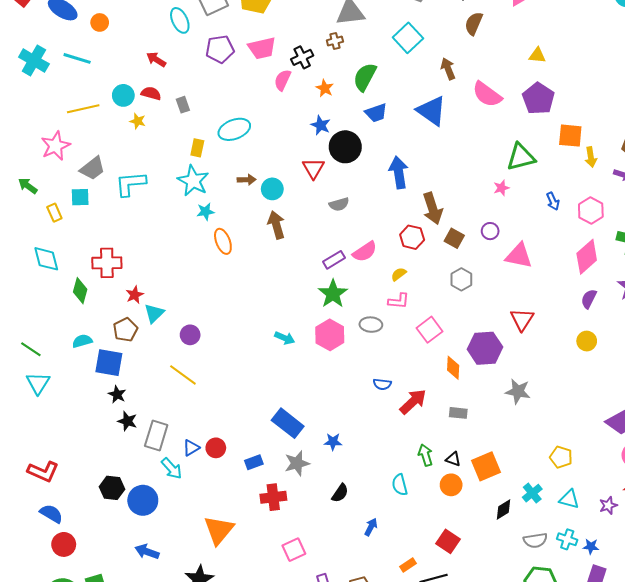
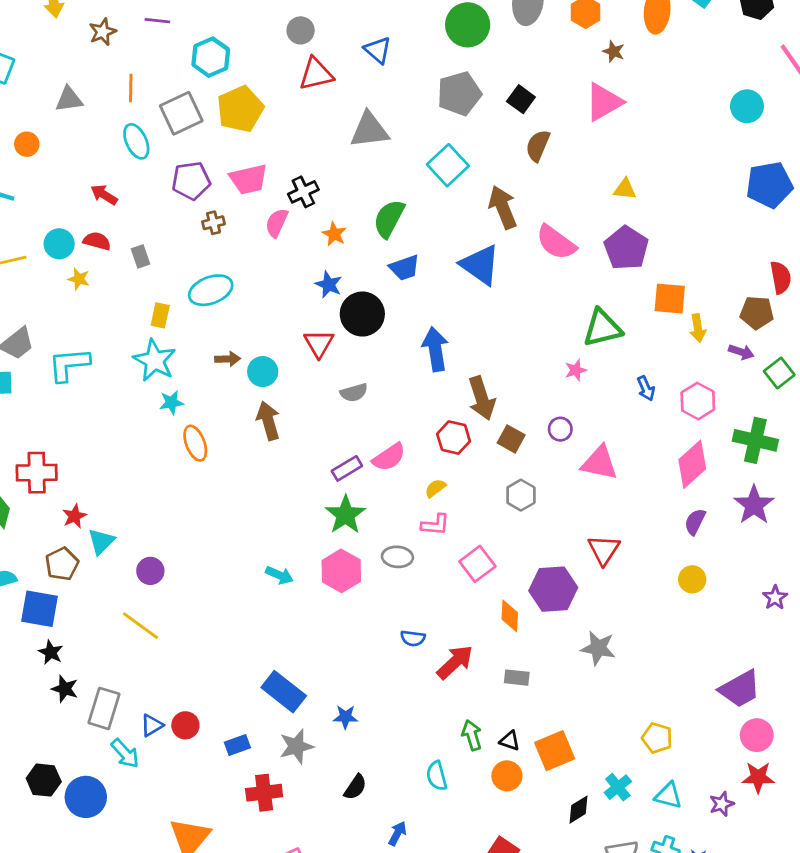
brown cross: (335, 41) -> (214, 223), moved
brown arrow: (448, 69) -> (503, 207), size x1.4

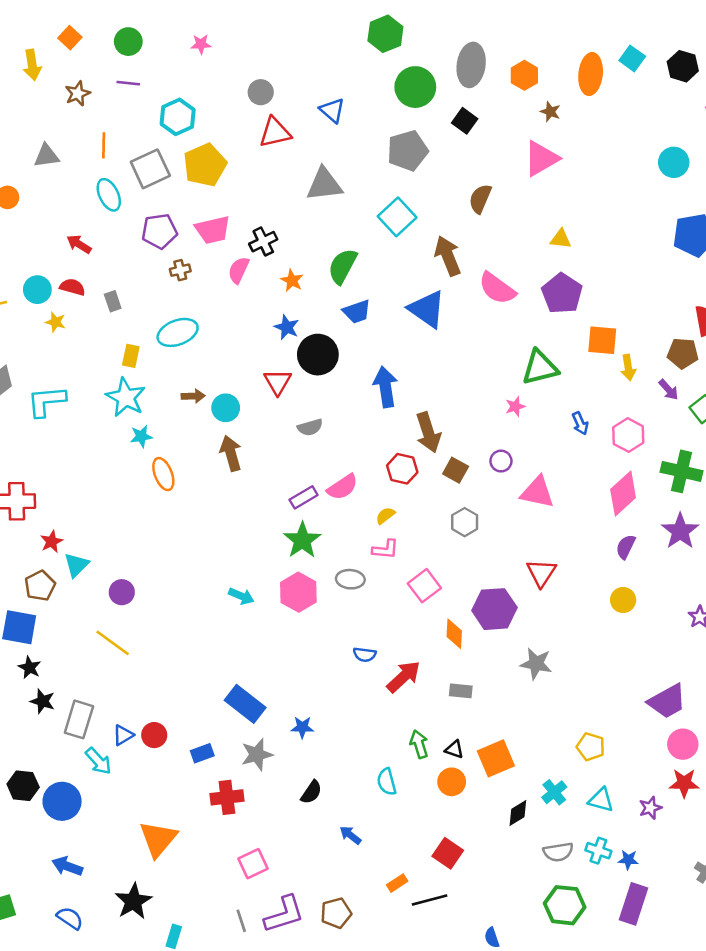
black square: (521, 99) -> (465, 121), moved
purple arrow: (741, 352) -> (669, 390), turned 30
blue arrow: (397, 833) -> (350, 835), turned -80

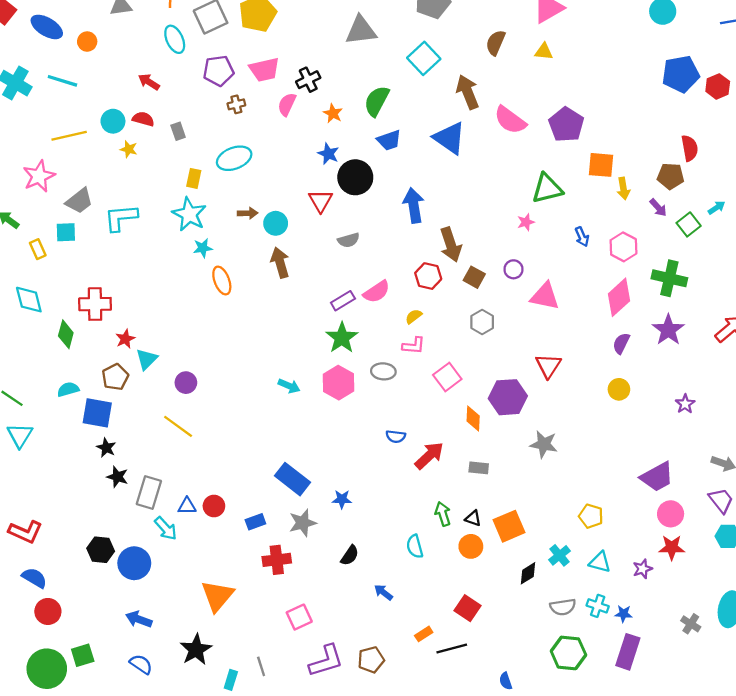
yellow triangle: (561, 239) -> (544, 52), moved
blue triangle: (123, 735) -> (187, 506), turned 30
gray line: (241, 921) -> (261, 666), moved

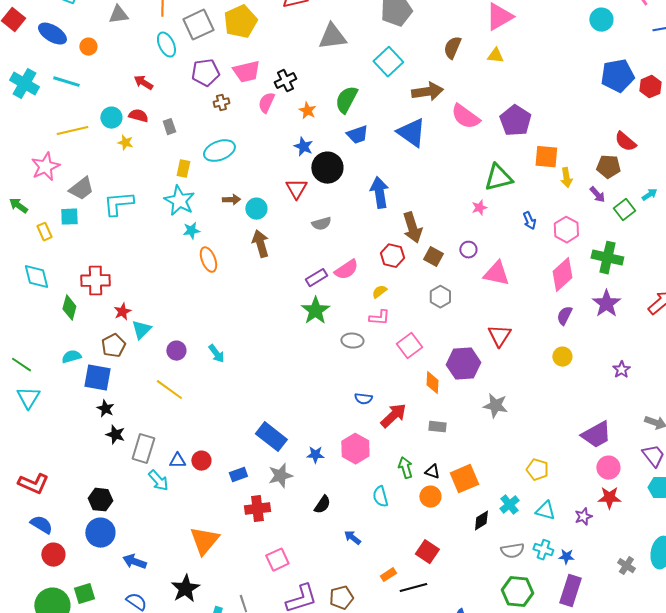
brown arrow: (467, 92) -> (427, 92), turned 104
red semicircle: (690, 148) -> (625, 142), turned 140
pink hexagon: (338, 383) -> (355, 449), moved
cyan arrow: (289, 386) -> (216, 354), moved, turned 30
blue circle: (134, 563) -> (100, 533), moved

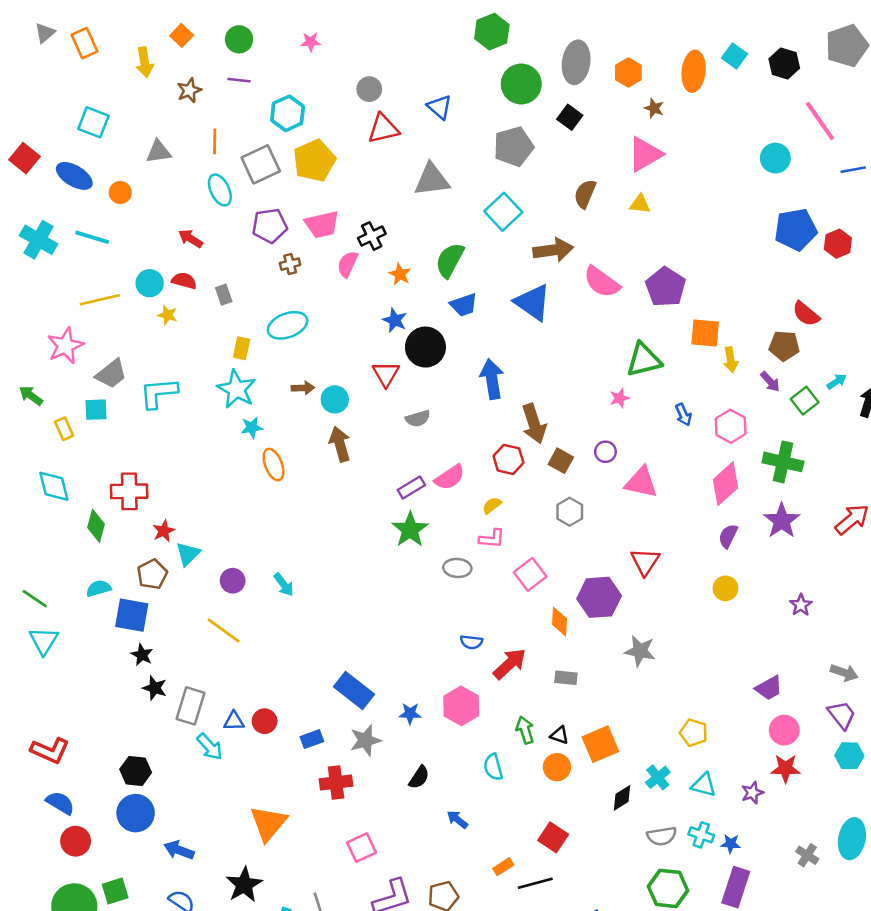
purple trapezoid: (596, 435) -> (769, 688), size x0.7

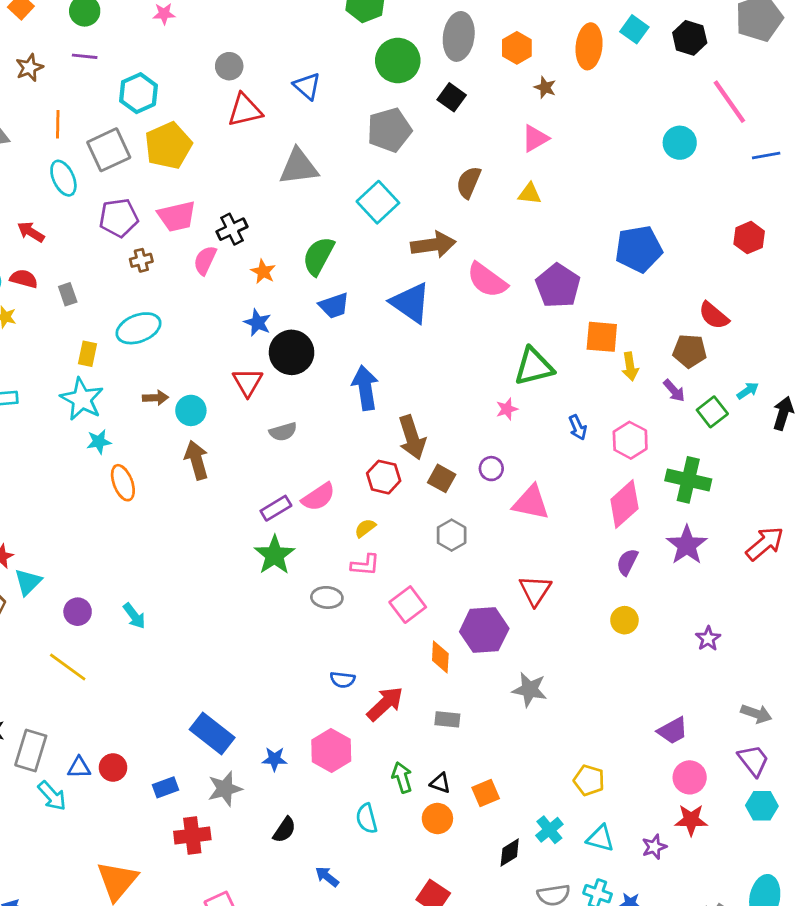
pink triangle: (645, 154) -> (535, 138), size x0.7
blue pentagon: (796, 230) -> (639, 249), moved
orange square: (600, 744) -> (486, 793), size x0.7

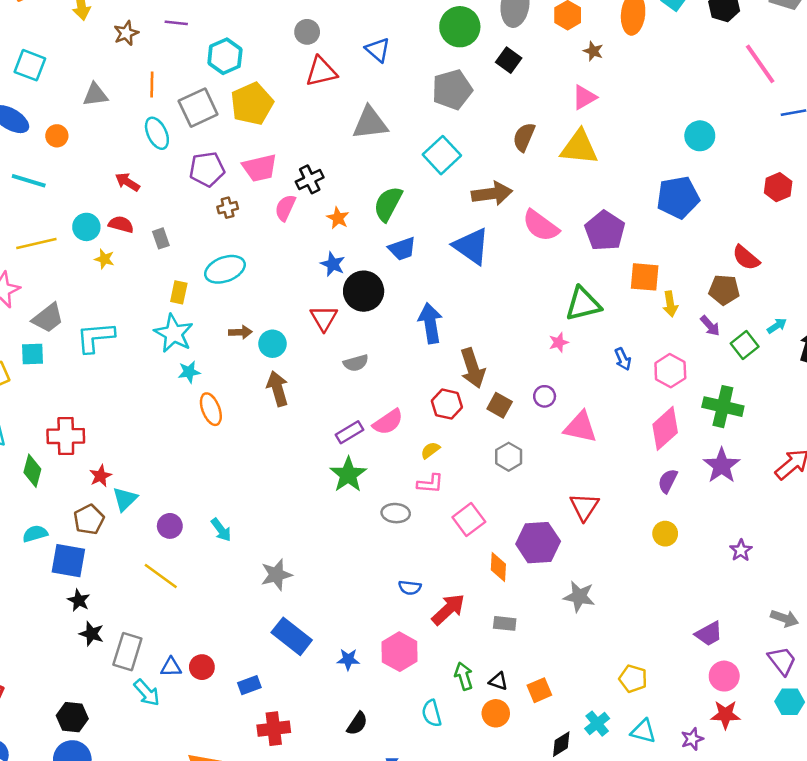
cyan circle: (680, 143) -> (700, 136), moved
yellow triangle: (530, 194) -> (579, 147), size x1.8
gray star: (225, 789) -> (276, 575), moved

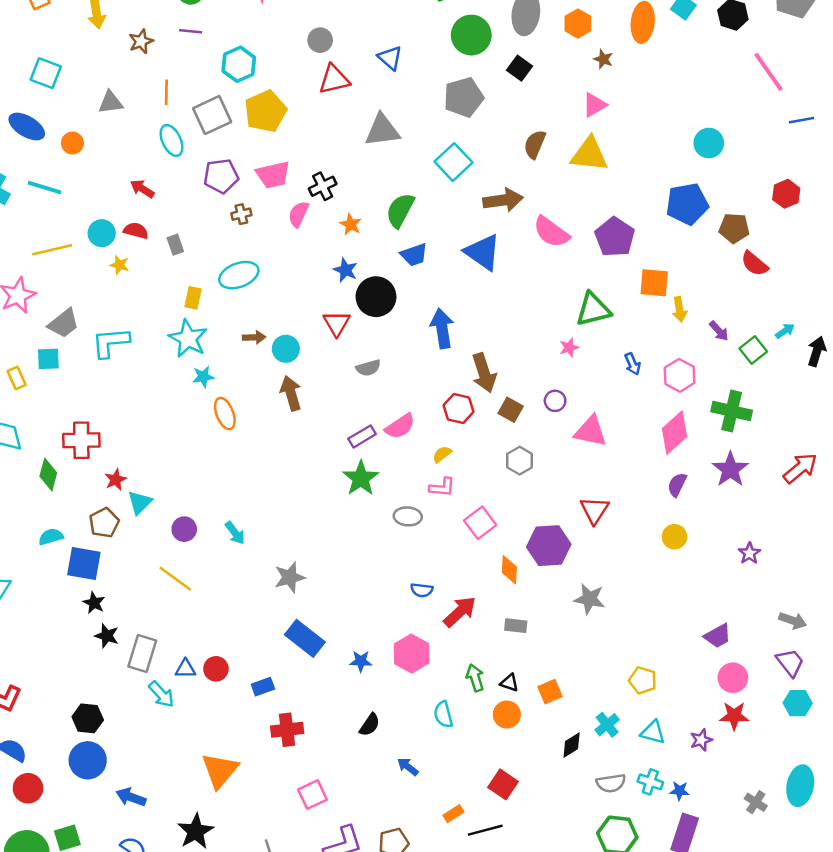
brown pentagon: (724, 290) -> (734, 228), moved

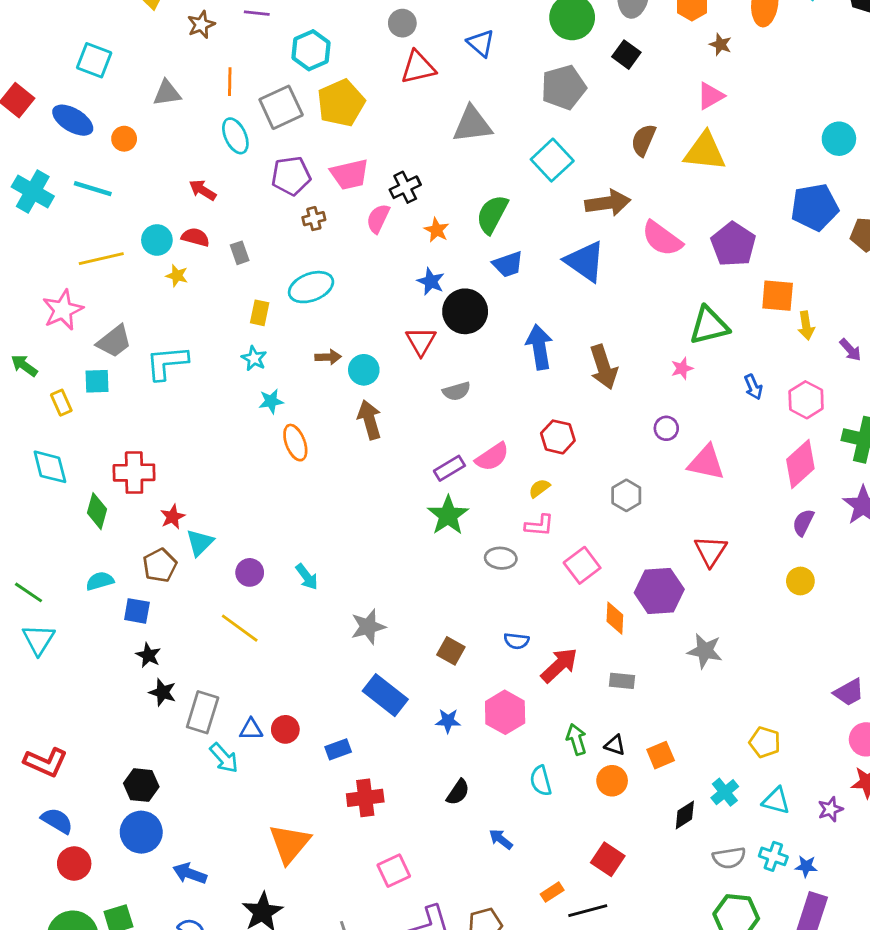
cyan star: (188, 339) -> (254, 358), size x0.6
brown arrow: (484, 373) -> (604, 367), moved
brown square: (511, 410) -> (451, 651), moved
blue square: (84, 563) -> (137, 611), size x0.7

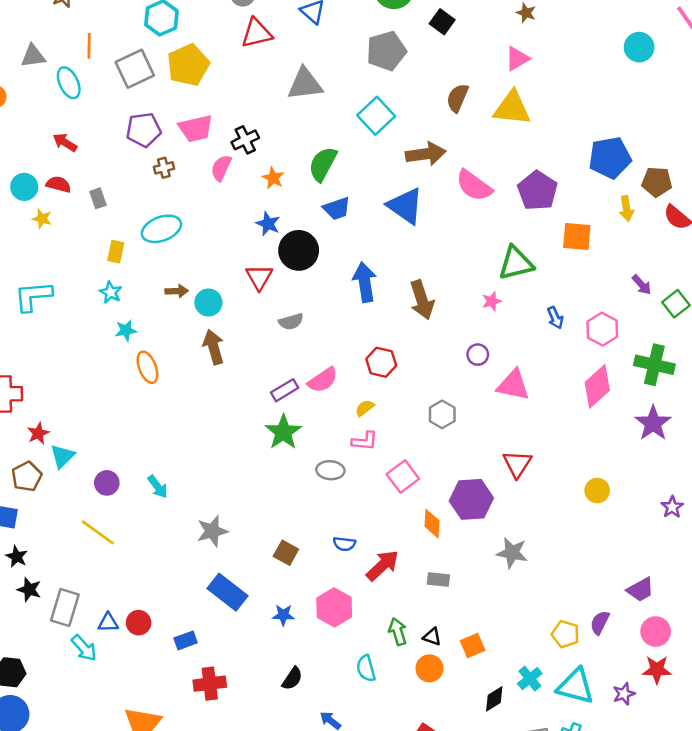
cyan ellipse: (235, 136) -> (69, 83), moved
cyan circle: (839, 139) -> (639, 47), moved
yellow arrow: (806, 326) -> (626, 208), moved
purple semicircle: (803, 523) -> (600, 623), moved
cyan triangle: (776, 801) -> (576, 686), size x1.5

